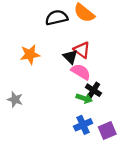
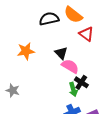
red triangle: (82, 50) -> (86, 34), moved
green arrow: (84, 98) -> (73, 89), turned 56

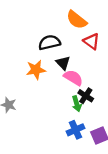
black semicircle: (49, 19) -> (49, 42), moved
orange star: (26, 51) -> (36, 70), moved

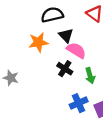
black cross: (86, 96) -> (65, 69), moved
green arrow: (77, 104) -> (90, 76), moved

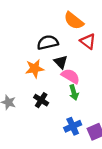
black cross: (65, 69) -> (41, 100), moved
green arrow: (90, 76) -> (74, 93), moved

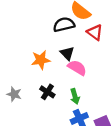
black semicircle: (48, 42) -> (64, 25), moved
green arrow: (74, 93) -> (75, 96), moved

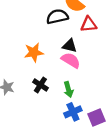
red triangle: (95, 32) -> (89, 24), turned -42
black triangle: (67, 53) -> (70, 46), moved, turned -32

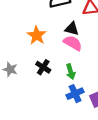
orange star: (34, 52) -> (37, 35), turned -30

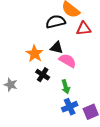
black triangle: (72, 29) -> (57, 48), moved
black cross: (43, 67) -> (43, 75), moved

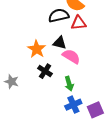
red triangle: (84, 29) -> (79, 23), moved

